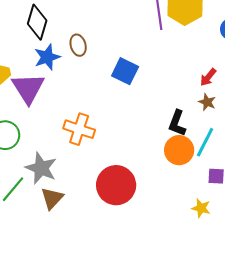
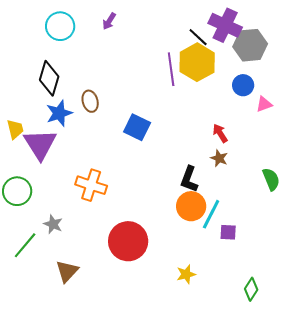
red arrow: (208, 77) -> (220, 133), turned 108
cyan line: (205, 142) -> (211, 214), moved
gray star: (41, 168) -> (53, 224), size x0.6
brown triangle: (52, 198) -> (67, 271), moved
yellow star: (201, 208) -> (186, 274), moved, turned -30

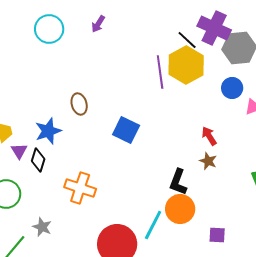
black diamond: (49, 78) -> (38, 160), moved, size x0.7
blue star: (59, 113) -> (48, 131), moved
purple triangle: (40, 144) -> (19, 151), moved, size x0.5
cyan line: (211, 214) -> (153, 225), moved

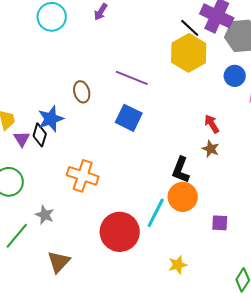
purple line: (160, 72) -> (132, 78), moved, turned -60
black diamond: (38, 160) -> (40, 135), moved

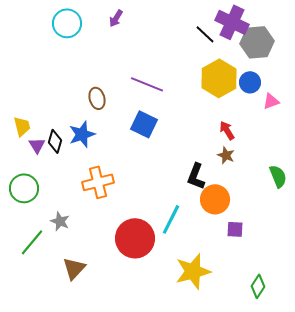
yellow hexagon: (189, 53) -> (219, 78), moved
blue star: (51, 119) -> (82, 134), moved
orange cross: (83, 176) -> (98, 182), turned -32
orange circle: (183, 197) -> (215, 199), moved
yellow star: (178, 265) -> (193, 271), size x1.8

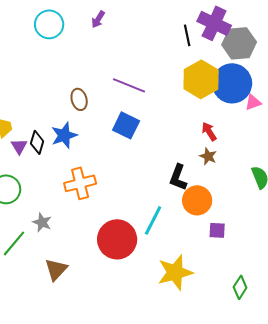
black line: (205, 34) -> (187, 35), turned 35
blue circle: (250, 82) -> (232, 83), size x1.8

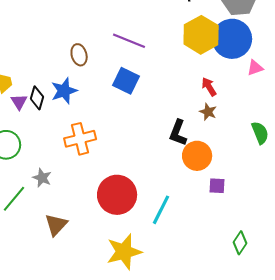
pink triangle: (253, 102) -> (255, 68), moved
cyan line: (153, 220) -> (161, 210), moved
yellow star: (175, 272) -> (124, 252), moved

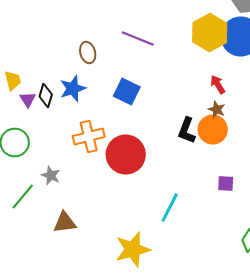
blue square: (126, 81) -> (127, 92), moved
orange circle: (197, 156) -> (213, 130), moved
red circle: (117, 195) -> (126, 154), moved
brown triangle: (56, 225) -> (65, 222), turned 40

